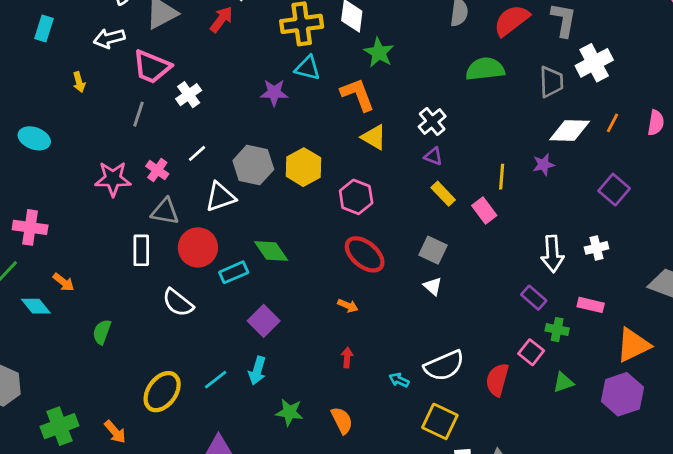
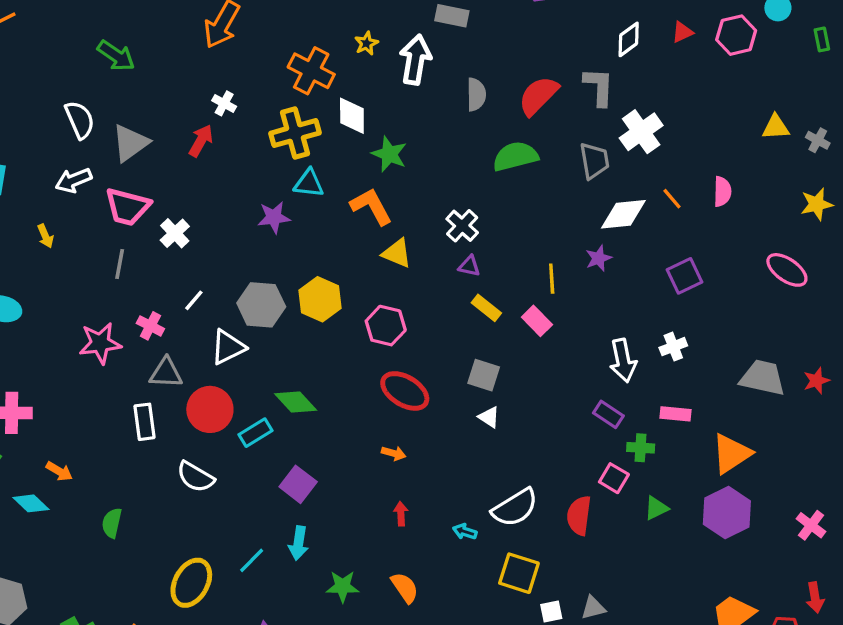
orange line: (612, 123) -> (672, 199), turned -60
purple square: (614, 190) -> (684, 276), turned 32

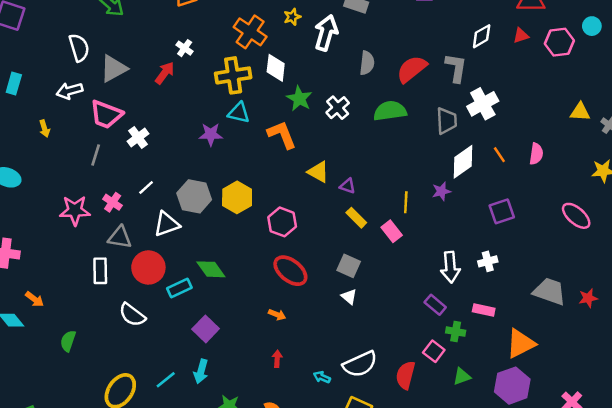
white diamond: (623, 214) -> (463, 162), turned -36
white cross: (462, 226) -> (338, 108), moved
yellow triangle: (397, 253) -> (318, 172), moved

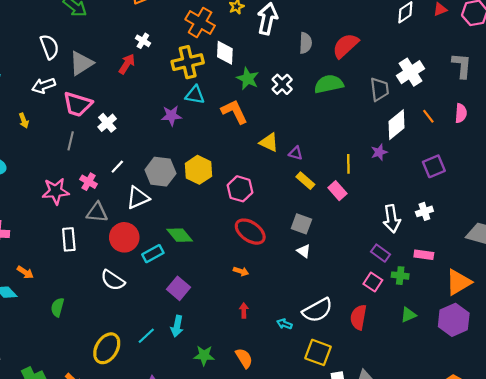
gray L-shape: (456, 68) -> (462, 66), moved
white rectangle: (100, 271) -> (69, 239), moved
pink square: (434, 351) -> (373, 282), moved

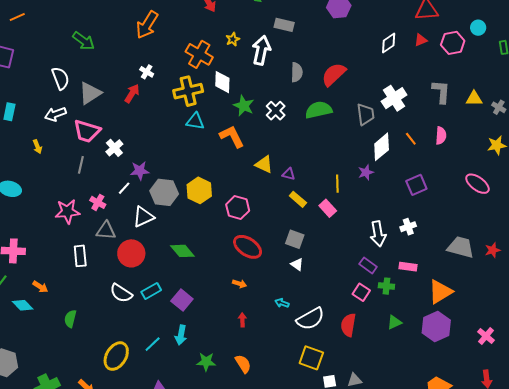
purple star: (171, 116) -> (140, 171), moved
cyan rectangle: (153, 254) -> (151, 291), moved
cyan arrow: (284, 324) -> (282, 303), moved

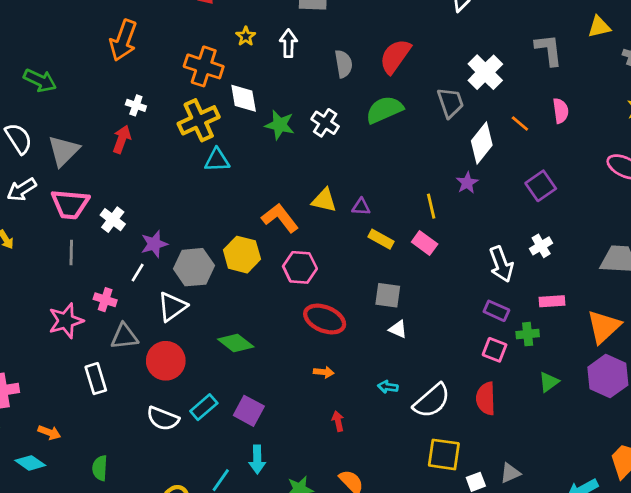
white arrow: (261, 50) -> (288, 43), size x0.7
yellow triangle: (474, 99) -> (599, 27), moved
orange L-shape: (232, 136) -> (280, 218), moved

